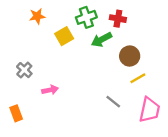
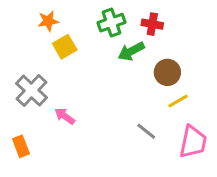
yellow square: (64, 36) -> (65, 47), moved
gray cross: (24, 70) -> (31, 90), size x1.5
pink arrow: (50, 90) -> (65, 116), turned -133

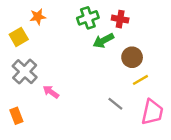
yellow square: (65, 47) -> (19, 37), moved

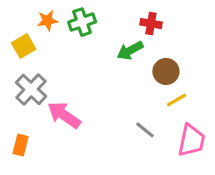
green cross: (88, 18) -> (82, 22), moved
pink arrow: (51, 92) -> (64, 115), size x1.6
orange rectangle: (16, 116) -> (21, 145), turned 35

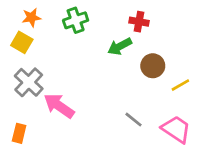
orange star: (48, 21) -> (31, 18), moved
yellow square: (24, 46) -> (22, 42), turned -30
yellow line: (176, 100) -> (180, 85), moved
pink trapezoid: (191, 140) -> (176, 129), turned -68

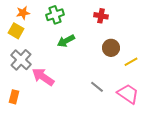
green arrow: (120, 46) -> (66, 41), moved

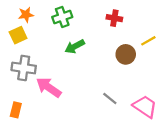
yellow square: (16, 31) -> (18, 35), turned 35
gray cross: (21, 60) -> (24, 68), turned -35
yellow line: (131, 62) -> (148, 41), moved

